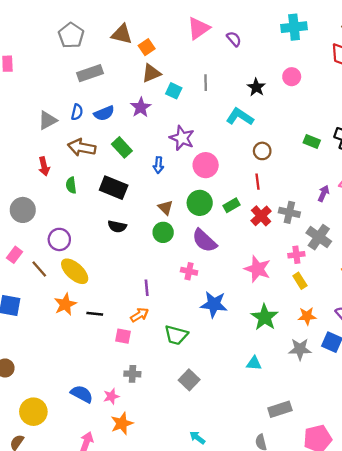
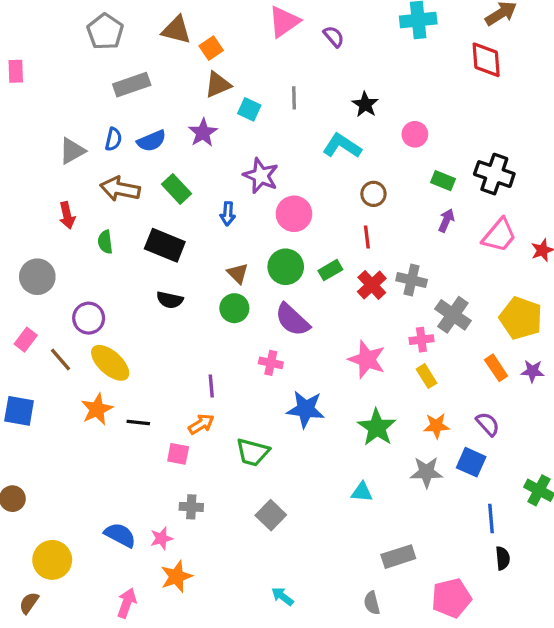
pink circle: (292, 77) -> (415, 134), moved
purple arrow: (324, 193) -> (446, 220), moved

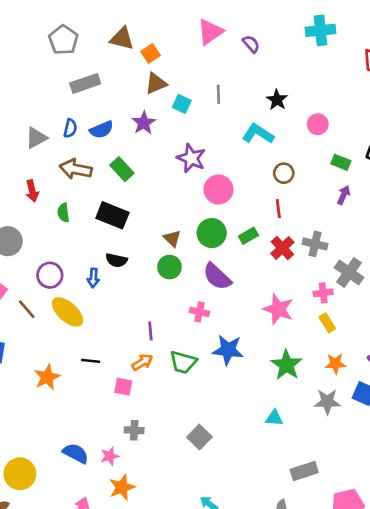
blue arrow: (228, 214) -> (93, 278), moved
orange star: (97, 409) -> (47, 377), moved
green trapezoid: (253, 452) -> (183, 362), moved

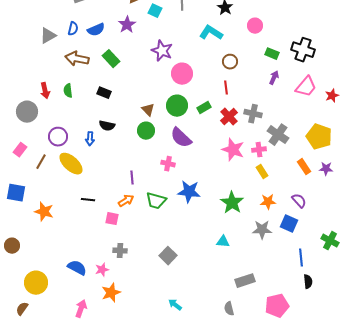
red arrow: (32, 191) -> (45, 91), moved
black rectangle: (112, 215) -> (104, 93), size x0.6
brown line: (27, 309) -> (41, 162), turned 70
pink star: (278, 309) -> (233, 150), moved
orange star: (47, 377) -> (44, 212), moved, turned -30

